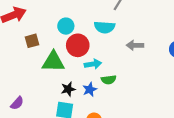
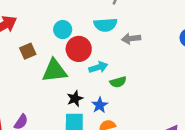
gray arrow: (135, 45) -> (131, 39), moved
blue star: (90, 89) -> (100, 105), moved

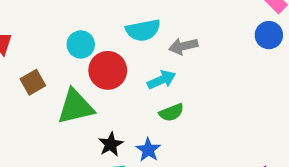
cyan arrow: (98, 67) -> (162, 80), moved

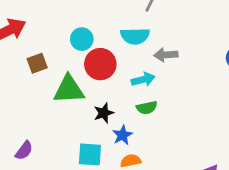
black star: (111, 144) -> (104, 113), moved

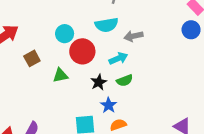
green triangle: (69, 89) -> (60, 75), size x0.6
black star: (104, 113) -> (99, 82), moved

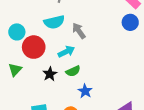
gray arrow: (133, 36) -> (79, 31), turned 70
green triangle: (60, 75) -> (15, 70), turned -32
blue star: (109, 105) -> (85, 91), moved

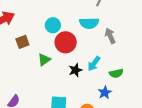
cyan arrow: (66, 52) -> (94, 64), moved, turned 140
green semicircle: (73, 71) -> (116, 73), moved

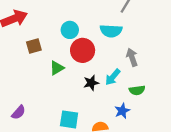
gray arrow: (110, 36) -> (132, 57), moved

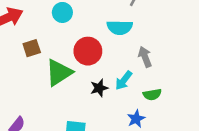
cyan circle: (70, 30) -> (62, 12), moved
green triangle: (57, 68) -> (59, 73), size x1.6

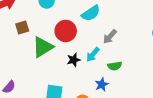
cyan semicircle: (120, 27) -> (91, 13), turned -36
gray arrow: (145, 57) -> (110, 37), turned -119

